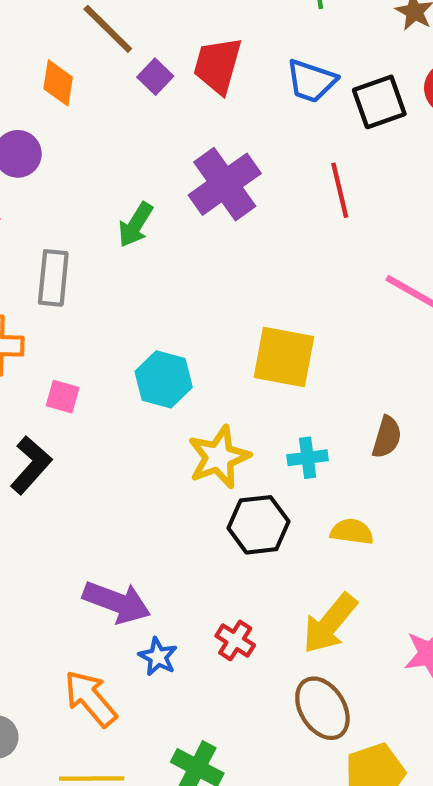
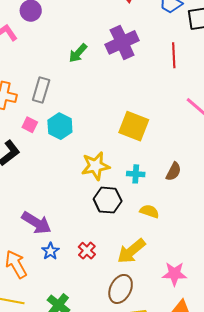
gray rectangle: (53, 278) -> (41, 90), moved
cyan hexagon: (164, 379) -> (60, 126), moved
brown ellipse: (322, 708) -> (121, 289), turned 48

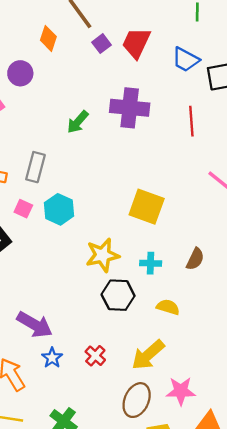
purple cross: (122, 42) -> (130, 108), turned 32
pink star: (174, 274) -> (181, 391), moved

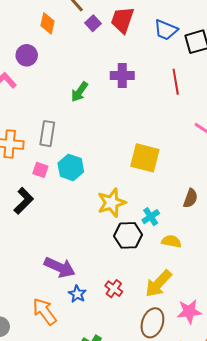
purple cross: (130, 108) -> (122, 76), size x0.7
cyan cross: (151, 263) -> (151, 217), moved, turned -30

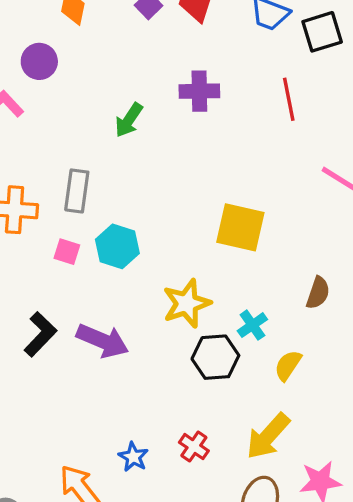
black L-shape: (24, 201) -> (40, 334), moved
yellow semicircle: (171, 241) -> (288, 365), turned -66
purple arrow: (60, 267) -> (103, 341), moved

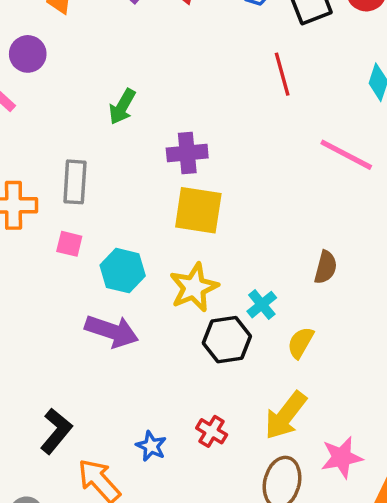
purple cross: (199, 91) -> (187, 153), moved
yellow square: (240, 227) -> (198, 210), moved
cyan hexagon: (117, 246) -> (123, 271), moved
black L-shape: (40, 334) -> (56, 431), moved

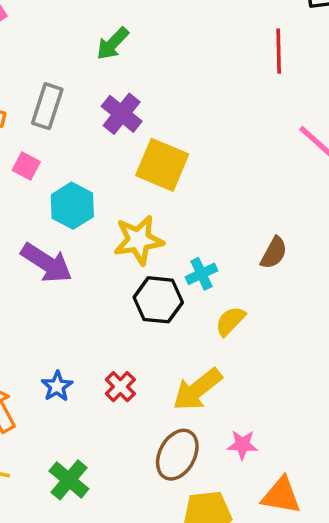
purple cross: (187, 153) -> (122, 114), moved, turned 30
pink star: (342, 457) -> (242, 445), size x0.7

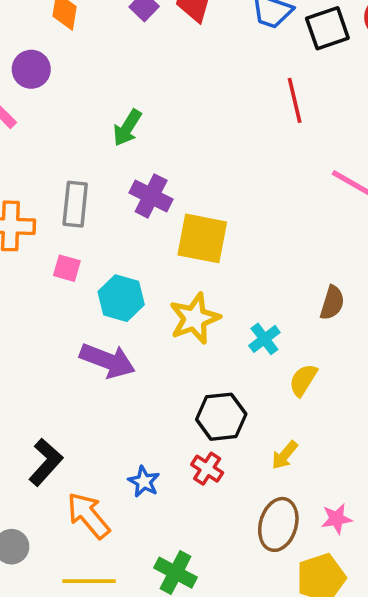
black hexagon: (158, 300) -> (221, 417), moved
yellow arrow: (197, 389) -> (285, 455), size x0.6
pink star: (242, 445) -> (337, 519), moved

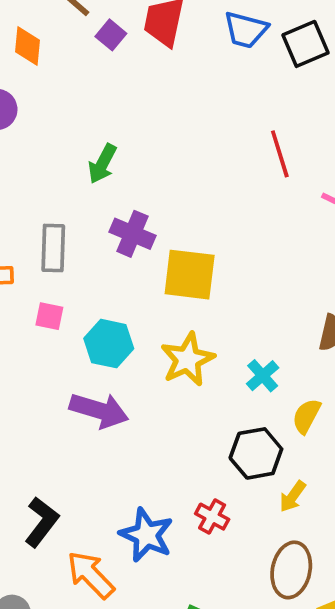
red line: (295, 100) -> (280, 154), moved
black hexagon: (221, 417) -> (256, 453), moved
blue star: (144, 482) -> (146, 535), size x1.6

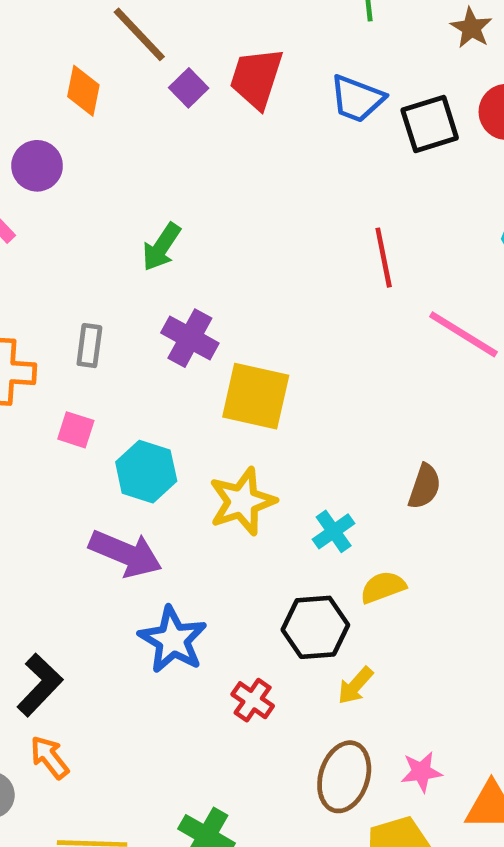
gray rectangle: (53, 248) -> (89, 346), size x0.7
yellow semicircle: (306, 416) -> (383, 587), turned 36
blue star: (146, 535) -> (173, 640), moved
orange arrow: (91, 575) -> (49, 757), moved, size x0.7

